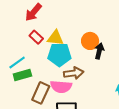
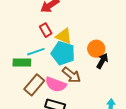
cyan line: (17, 62) -> (36, 52), moved
brown arrow: (74, 73) -> (71, 75), turned 30

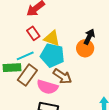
black arrow: (102, 61) -> (89, 37), moved
brown rectangle: (34, 85) -> (27, 75), moved

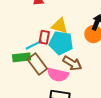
red rectangle: (33, 33) -> (44, 37), moved, turned 48
brown rectangle: (27, 75) -> (37, 64), turned -70

